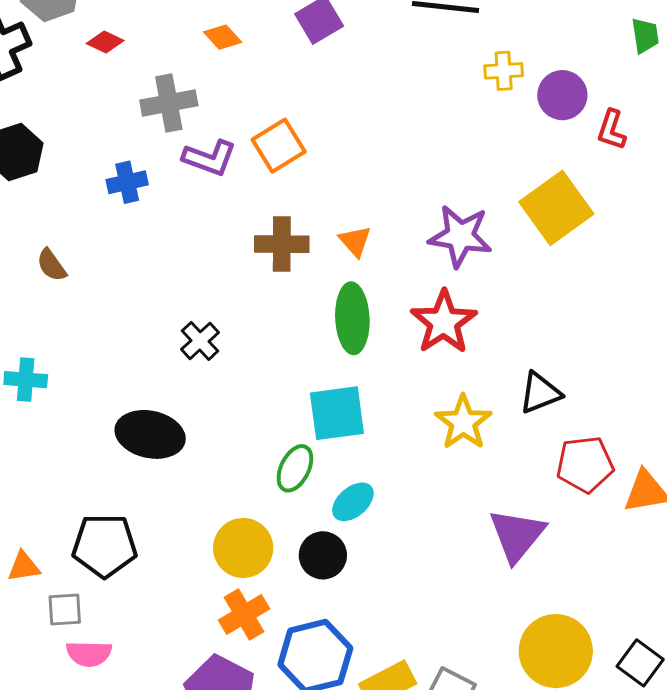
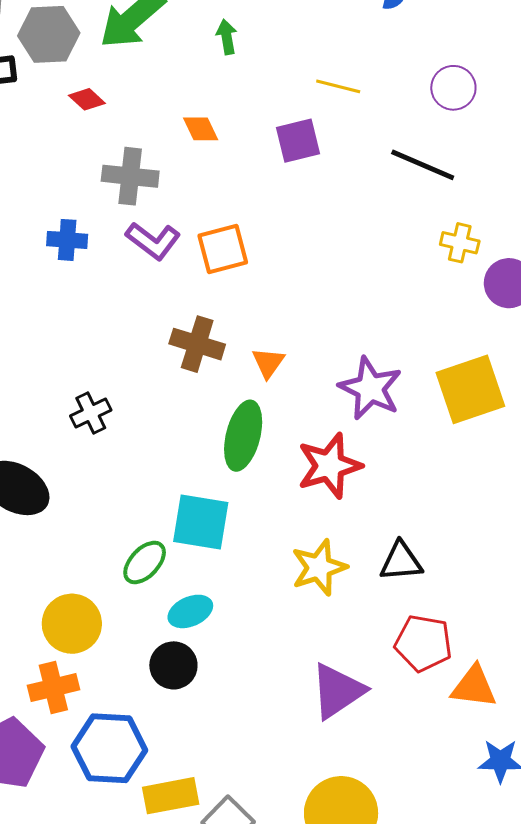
black circle: (323, 555) -> (173, 665), moved

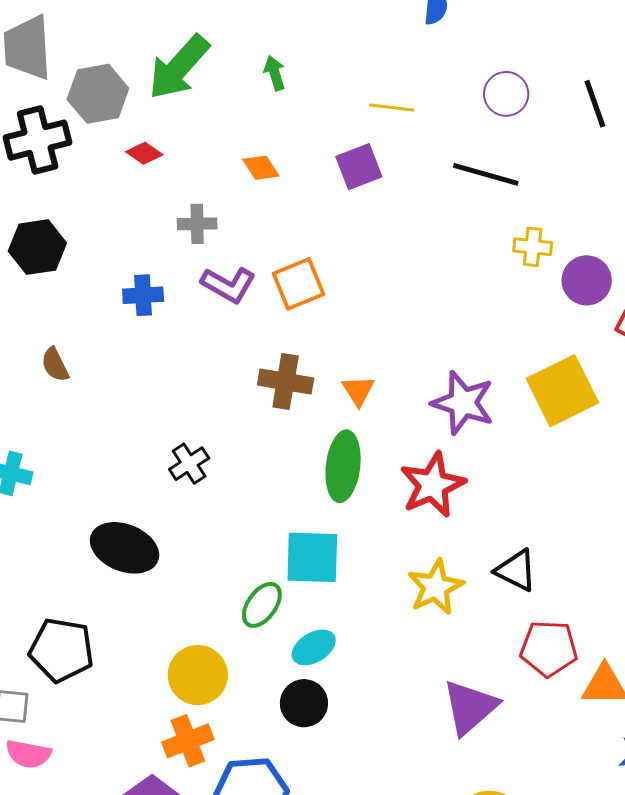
gray cross: (130, 176) -> (197, 224), size x0.7
black triangle: (401, 561) -> (516, 570), turned 39

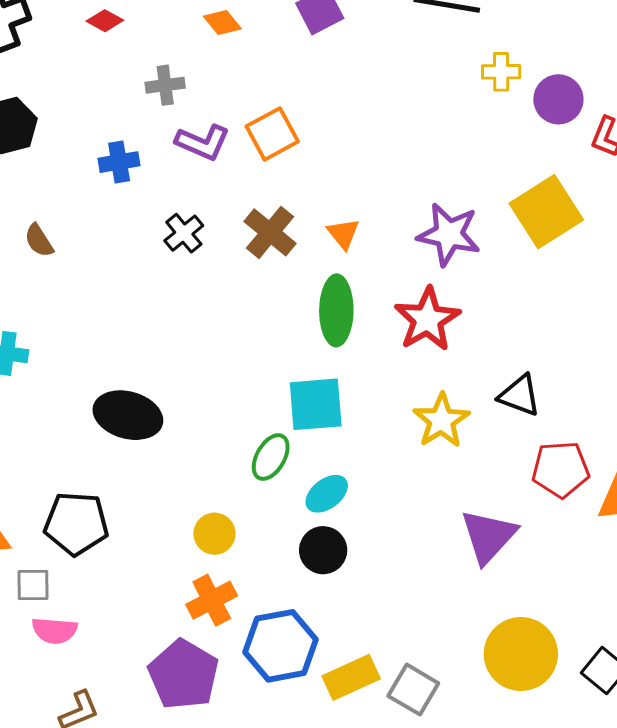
brown cross: (286, 382) -> (270, 232), turned 36
black cross: (189, 464) -> (184, 233), moved
yellow circle: (198, 675) -> (214, 534), size x0.7

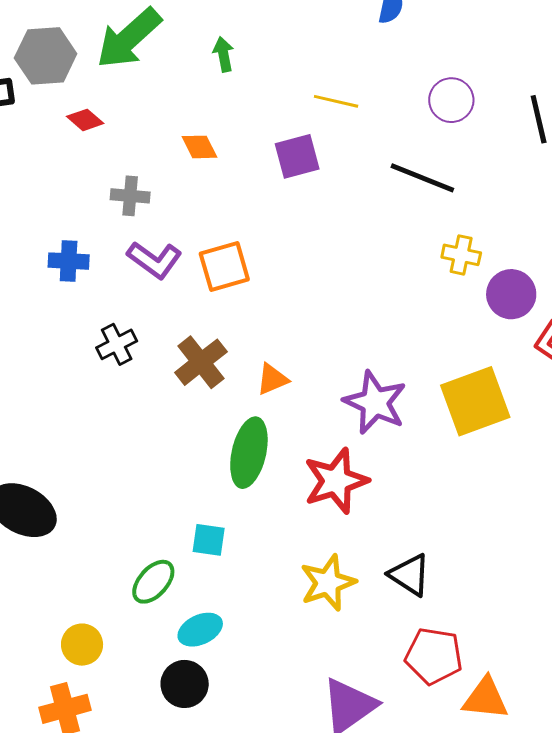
orange triangle: (343, 234) -> (272, 379), turned 33
cyan square: (316, 404) -> (209, 540), size x0.6

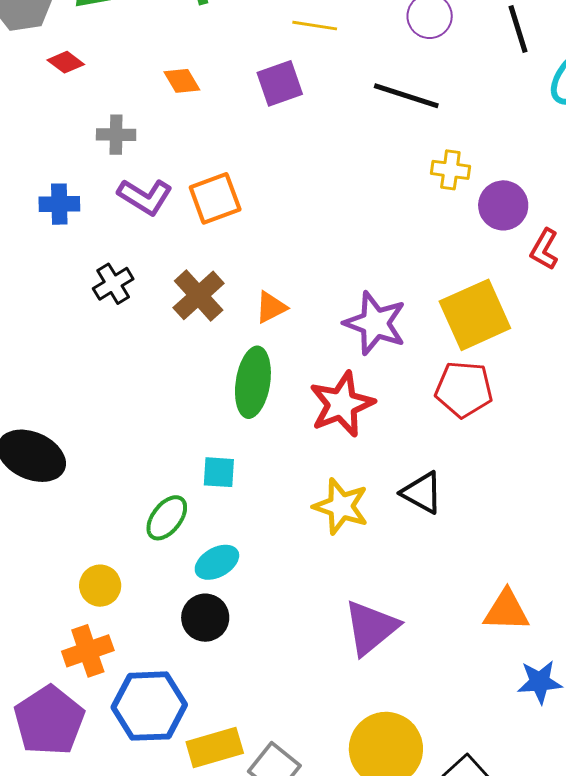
yellow star: (328, 583) -> (341, 506), turned -30
red pentagon: (434, 656) -> (464, 389), moved

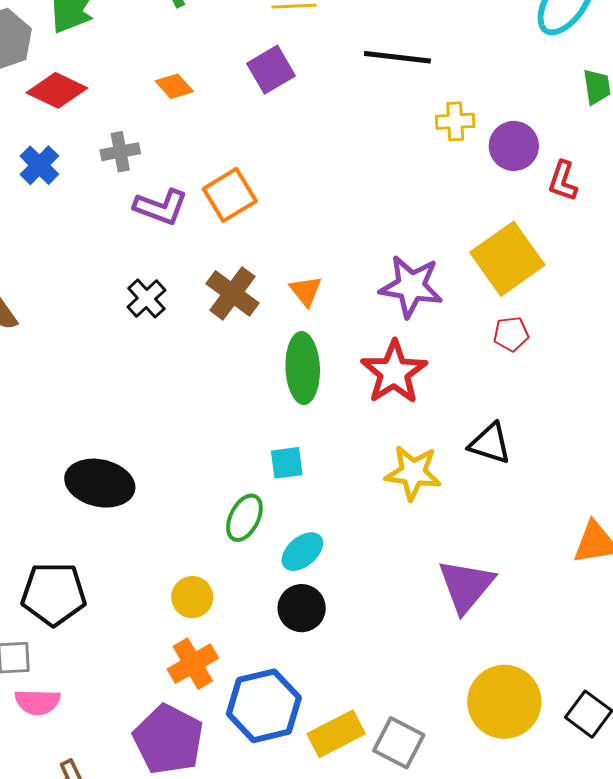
red diamond: (66, 62) -> (57, 90), size x1.6
blue cross: (59, 204) -> (39, 165), moved, turned -33
orange triangle: (271, 307) -> (306, 291), turned -30
red pentagon: (464, 389) -> (511, 334), size x0.6

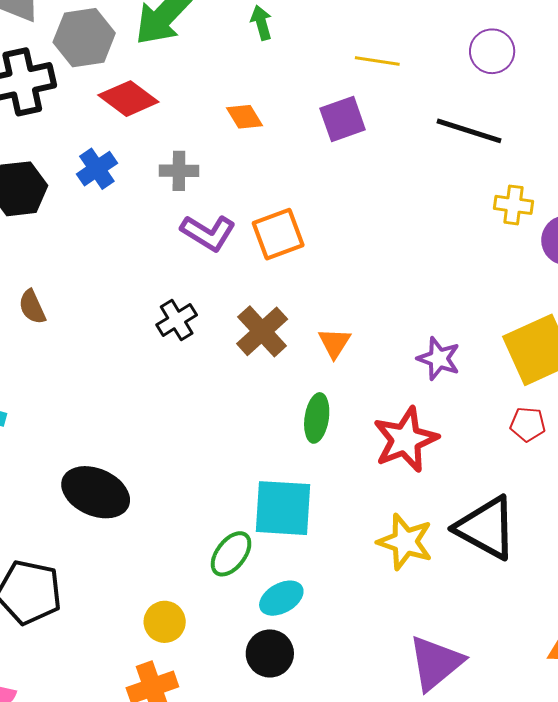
purple star: (411, 286) -> (439, 359), size x0.7
green ellipse: (303, 368) -> (317, 418), size x0.7
black triangle: (490, 444) -> (486, 528), size x1.5
cyan square: (287, 463) -> (283, 508), size x1.8

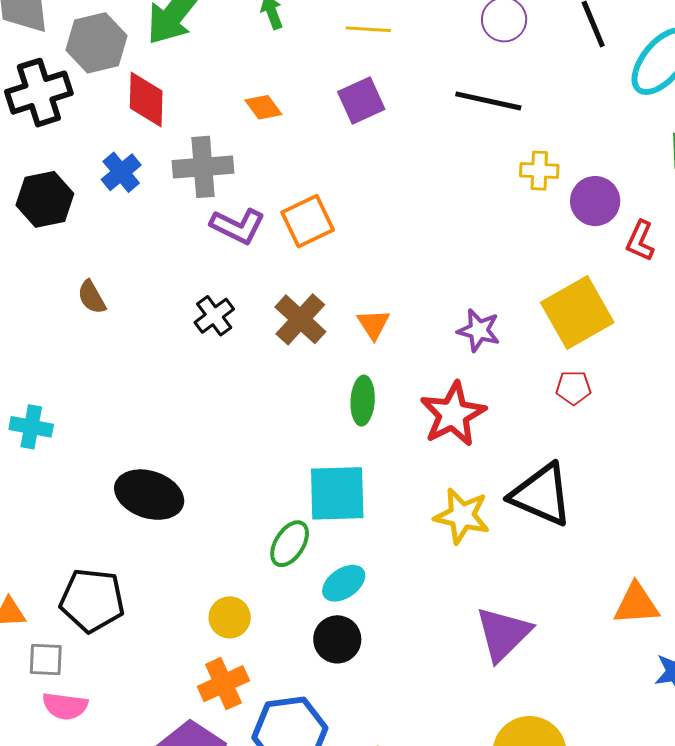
yellow line: (377, 61) -> (368, 29), moved
red diamond: (128, 99) -> (146, 100), turned 60
gray cross: (179, 171) -> (203, 167), size x1.5
brown semicircle: (32, 307) -> (92, 297), moved

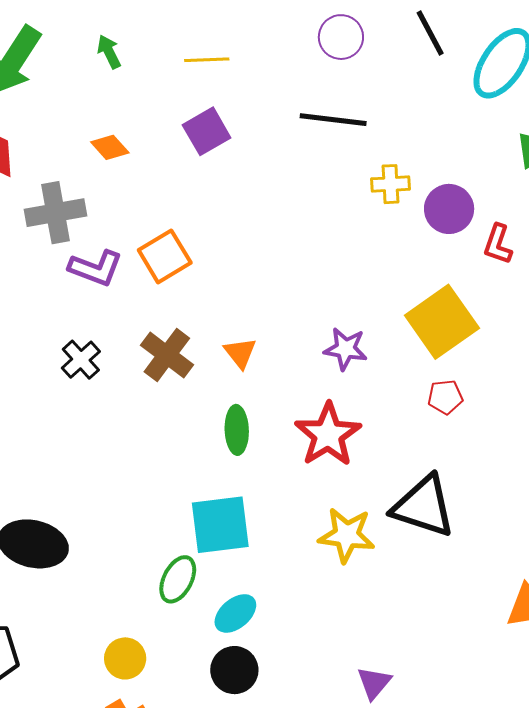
purple triangle: (503, 634) -> (374, 683), moved, size x0.6

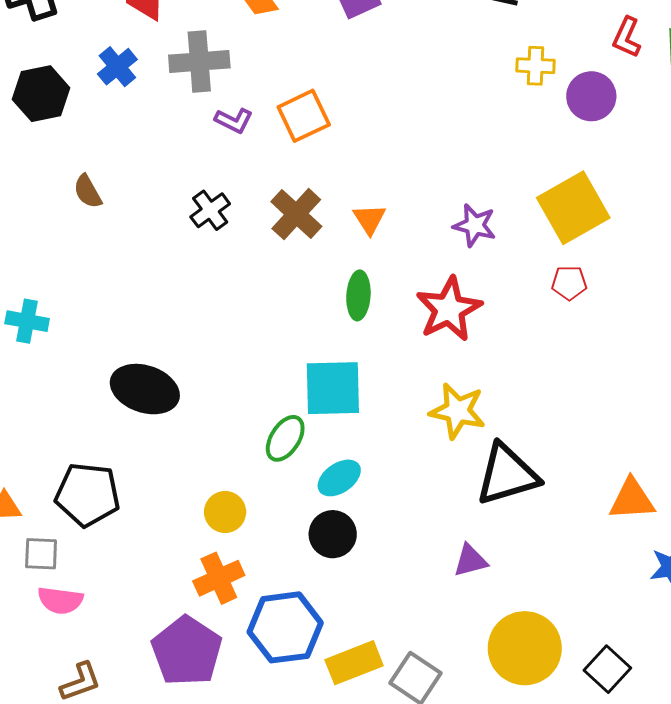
red L-shape: (498, 244) -> (627, 37), moved
purple L-shape: (96, 268) -> (234, 121), size x0.7
black triangle: (424, 506) -> (507, 475), moved, turned -40
purple triangle: (374, 683) -> (470, 561), turned 30

